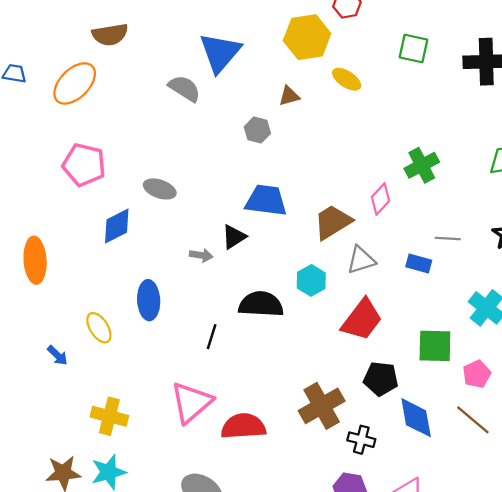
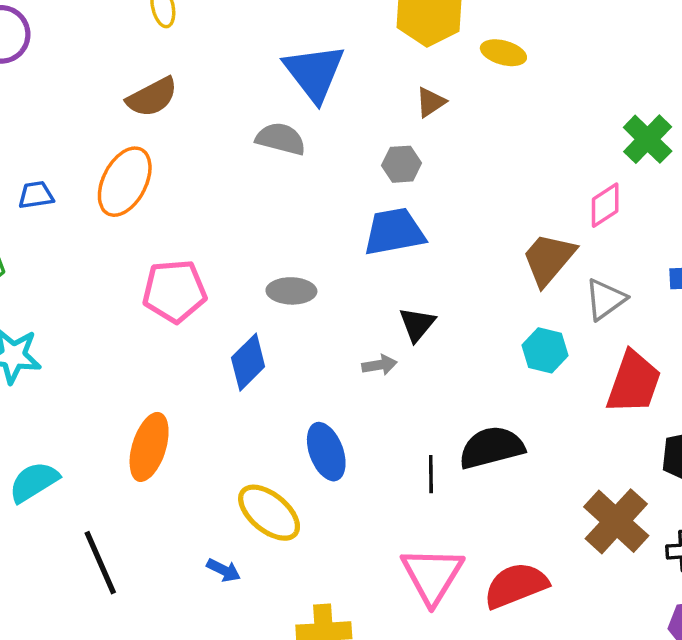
pink diamond: (381, 199) -> (605, 205), turned 32
blue trapezoid: (266, 200) -> (394, 232), moved
orange ellipse: (35, 260) -> (149, 447), turned 39
black semicircle: (261, 304) -> (492, 448), moved
yellow ellipse: (99, 328) -> (269, 513), size x1.4

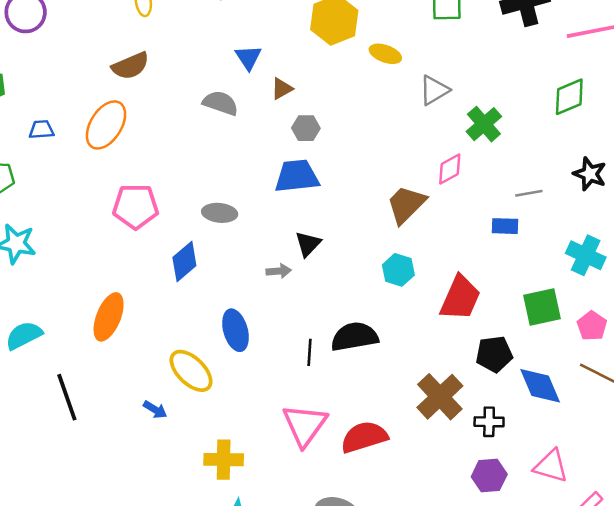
blue triangle: (314, 73) -> (248, 57), size x0.6
brown triangle: (431, 102) -> (282, 89), moved
gray triangle: (605, 299) -> (434, 90), moved

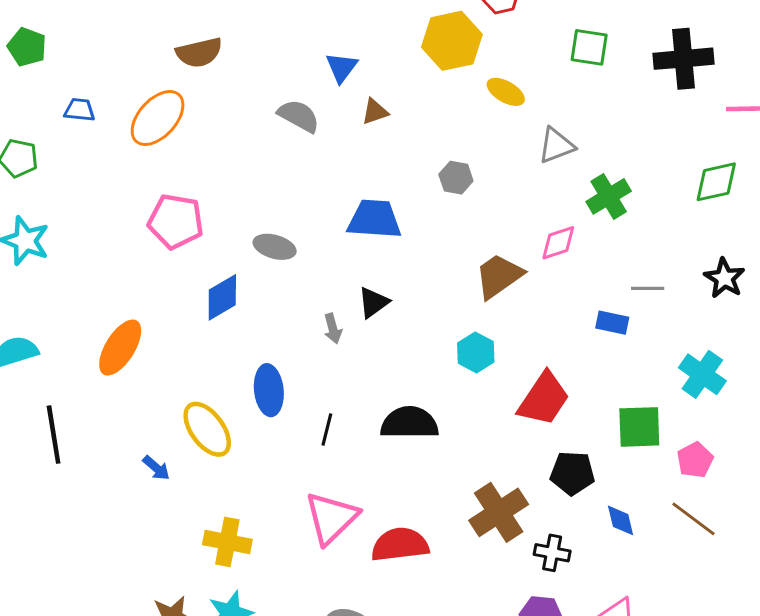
gray hexagon: (306, 128) -> (456, 178), moved
gray arrow: (279, 271) -> (333, 329), turned 70
black line: (309, 352) -> (327, 429), moved
blue diamond: (540, 386) -> (621, 520), size x0.6

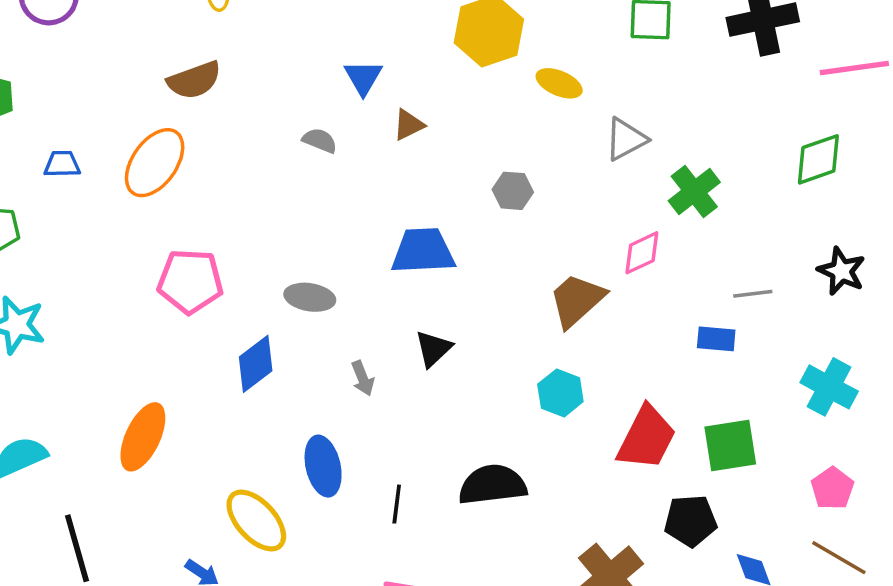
gray semicircle: (299, 116) -> (320, 140), size x0.7
gray arrow: (333, 329) -> (363, 378), moved
green square: (639, 427) -> (730, 445), moved

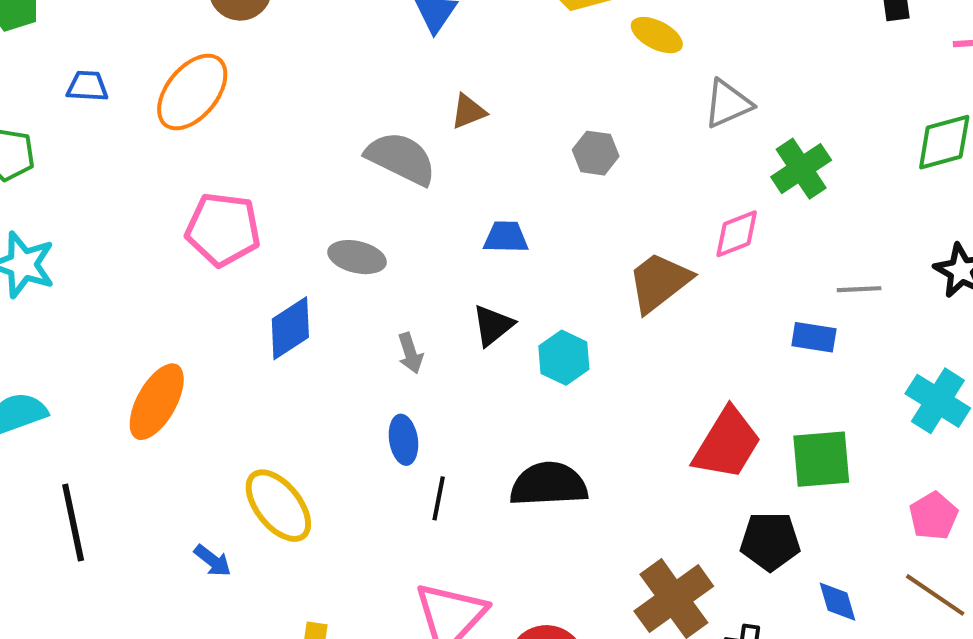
brown triangle: (408, 125) -> (468, 112), moved
gray semicircle: (320, 140) -> (401, 158), moved, size x1.8
blue trapezoid: (423, 251) -> (506, 237), moved, size x0.6
cyan hexagon: (560, 393) -> (564, 358), moved
blue ellipse: (323, 466) -> (403, 440), moved, size x0.7

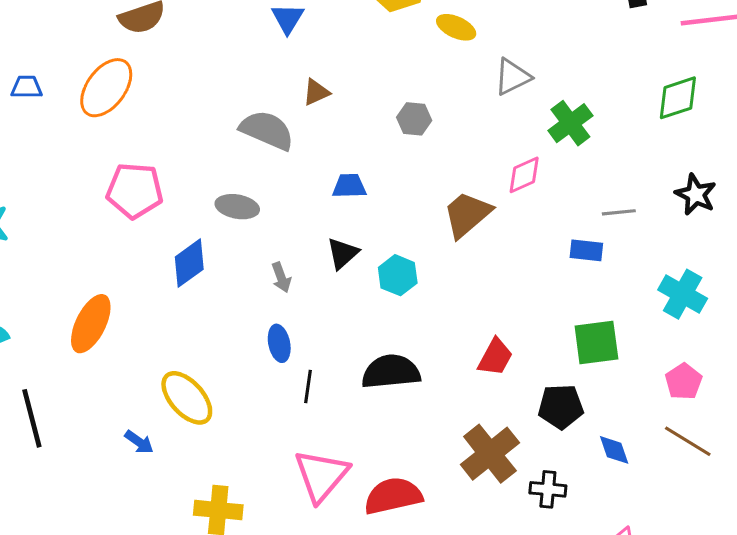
red trapezoid: (727, 444) -> (495, 357), moved, size x0.7

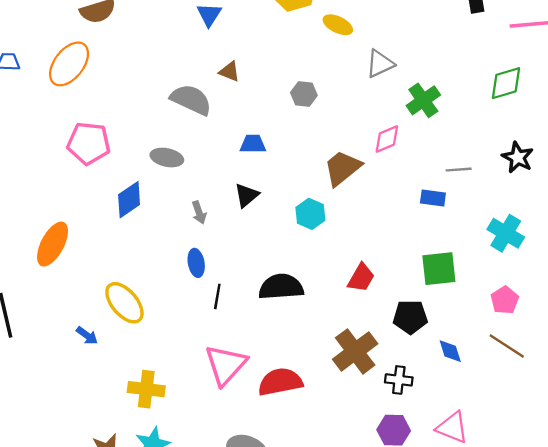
brown triangle: (316, 92) -> (230, 72), turned 45
cyan hexagon: (398, 275) -> (310, 214), moved

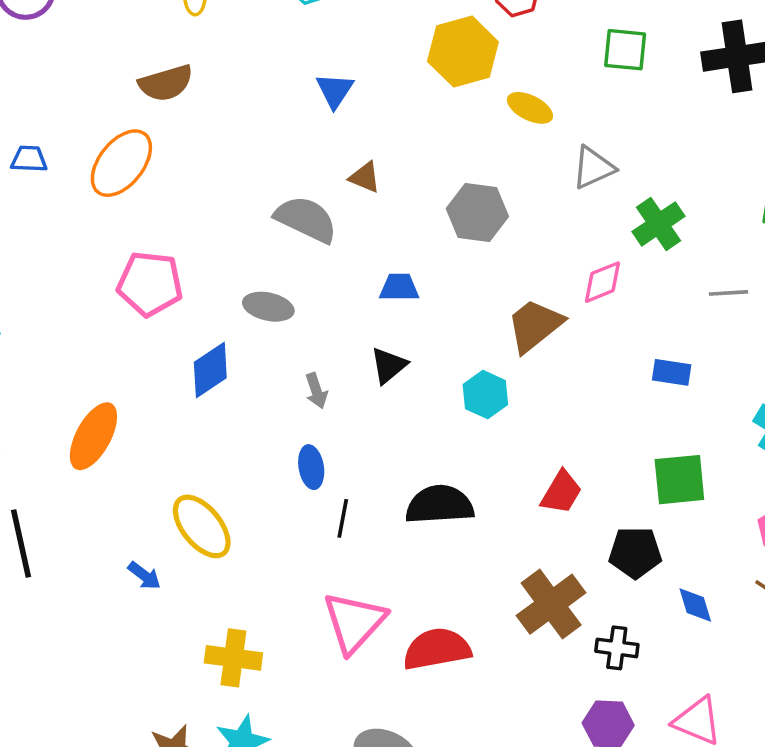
gray hexagon: (304, 94) -> (477, 212), size x1.5
gray line: (459, 170) -> (729, 293), moved

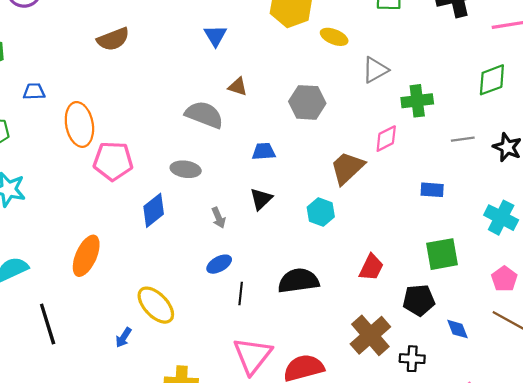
orange ellipse: (121, 163) -> (79, 124), moved, turned -45
green cross: (659, 224) -> (417, 101), turned 32
blue ellipse: (311, 467) -> (219, 264), turned 75
blue arrow: (144, 576) -> (124, 337), turned 90

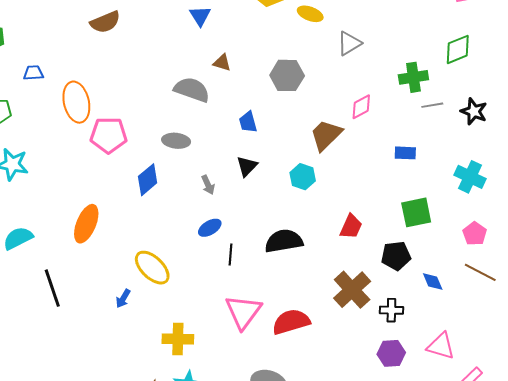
green cross: (417, 101) -> (413, 77), moved
blue trapezoid: (264, 151) -> (248, 122), turned -100

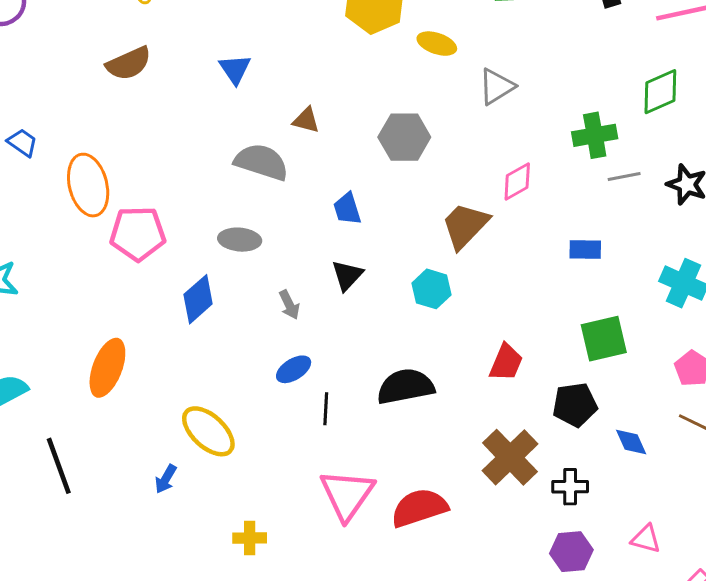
blue triangle: (200, 16) -> (235, 69), moved
blue trapezoid: (33, 73) -> (22, 143), turned 40
yellow cross: (178, 339) -> (250, 538), size x0.7
pink triangle: (441, 346) -> (646, 539), size x0.7

